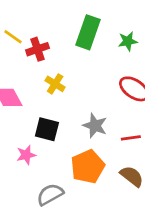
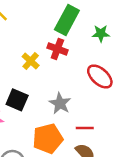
red cross: (38, 49) -> (57, 49), moved, turned 30
red line: (131, 138) -> (85, 128), moved

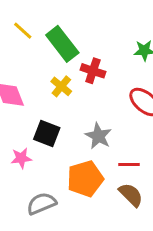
green rectangle: (67, 20) -> (62, 44), moved, turned -64

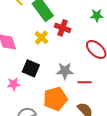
gray star: (98, 136) -> (65, 71), turned -30
red line: (129, 164) -> (85, 82), moved

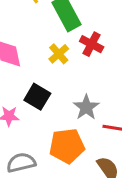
gray star: (65, 71) -> (86, 107), turned 30

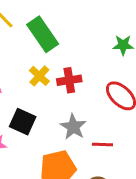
red cross: (92, 44) -> (69, 80), moved, turned -30

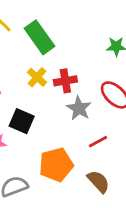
gray star: (73, 127) -> (79, 108), moved
red line: (102, 145) -> (98, 142), turned -30

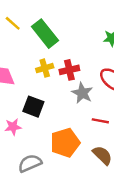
yellow cross: (37, 77) -> (45, 68), turned 35
red line: (98, 142) -> (100, 121), turned 42

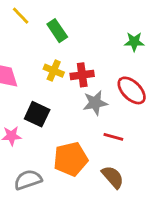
green rectangle: (45, 34) -> (57, 31), size x0.7
yellow cross: (45, 68) -> (54, 71), turned 35
gray star: (82, 93) -> (95, 103), turned 30

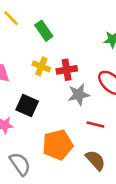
gray semicircle: (28, 180) -> (20, 164), turned 75

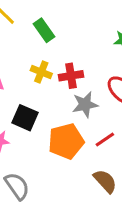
red line: (95, 124) -> (105, 139), turned -48
orange pentagon: (58, 145) -> (66, 141), moved

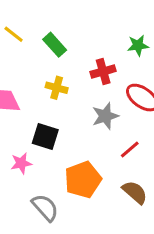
red cross: (71, 76) -> (103, 71), moved
orange pentagon: (66, 141) -> (83, 180), moved

